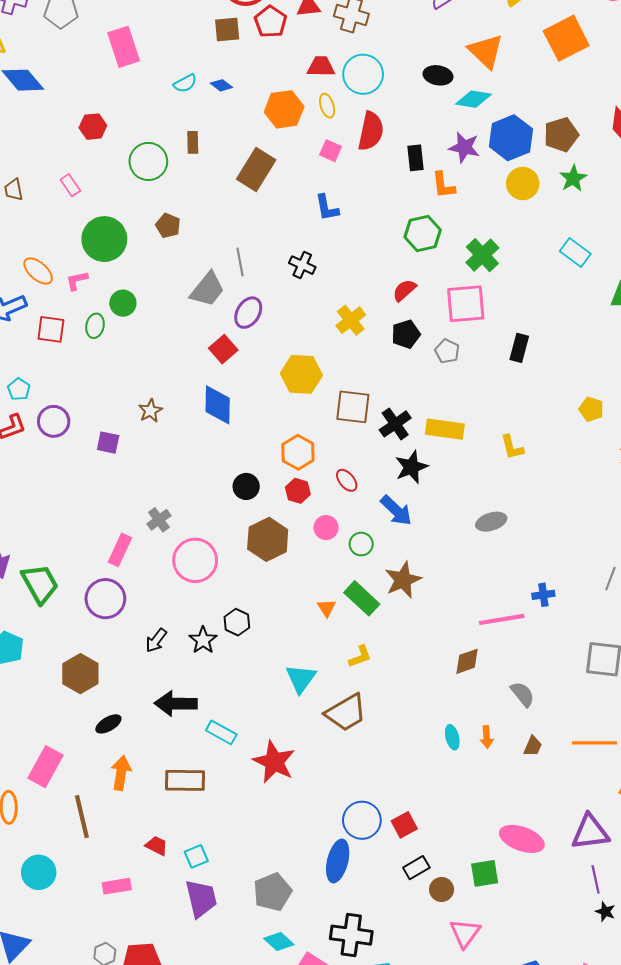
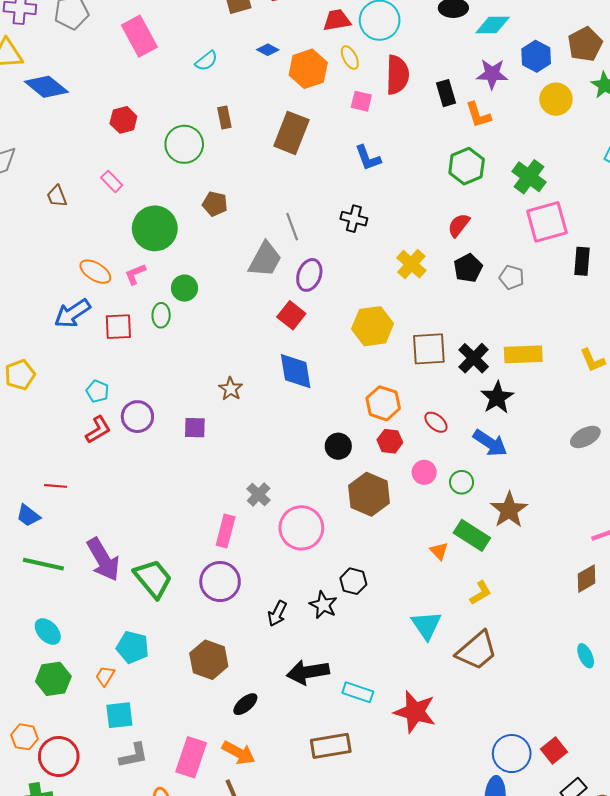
blue diamond: (221, 85) -> (268, 50), moved
blue hexagon: (511, 138) -> (536, 56), size x0.7
pink square: (466, 304) -> (547, 222), moved
orange arrow: (121, 773) -> (239, 753), moved, turned 120

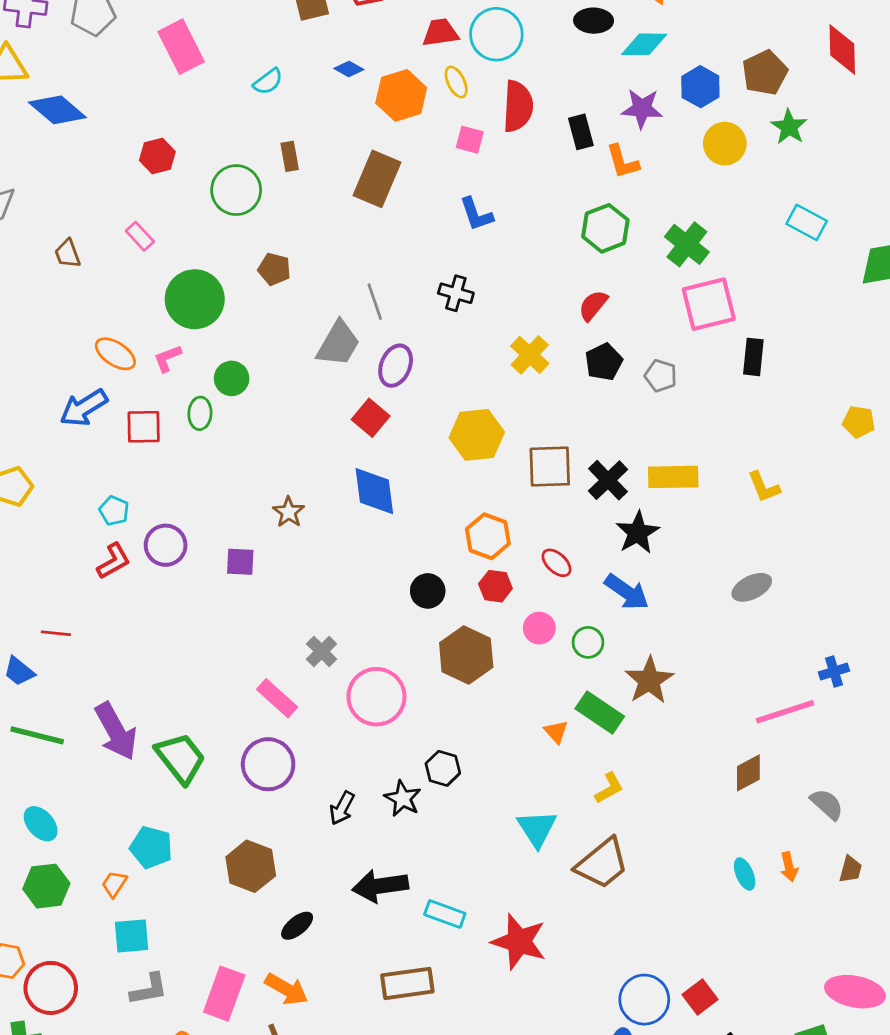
pink rectangle: (226, 531) -> (277, 698), turned -64

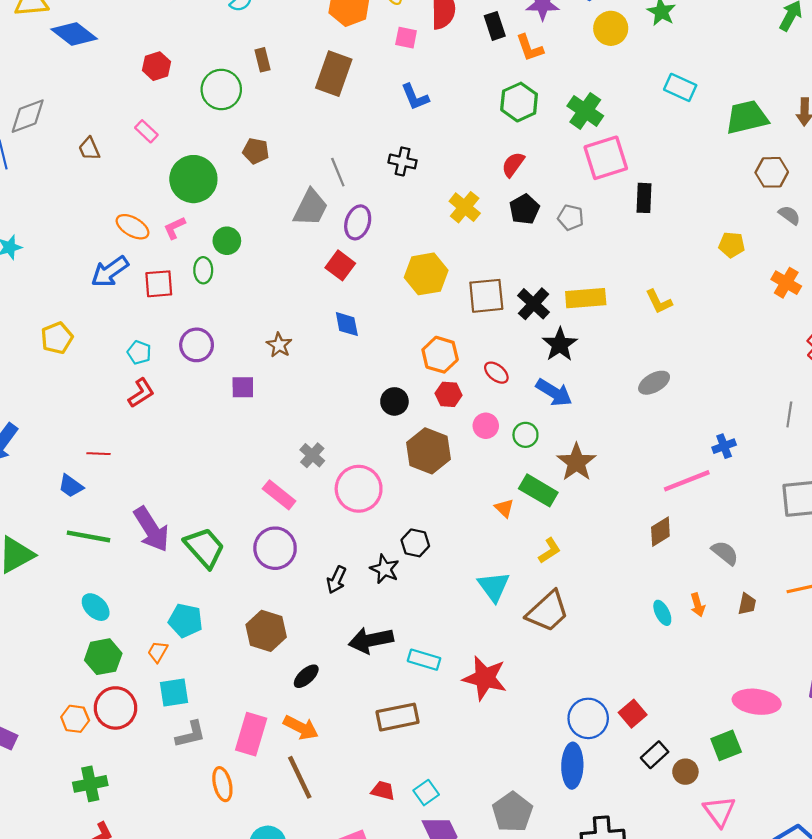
blue diamond: (374, 491) -> (347, 324), size x0.7
purple circle: (166, 545) -> (197, 345), moved
red circle: (51, 988) -> (115, 708), moved

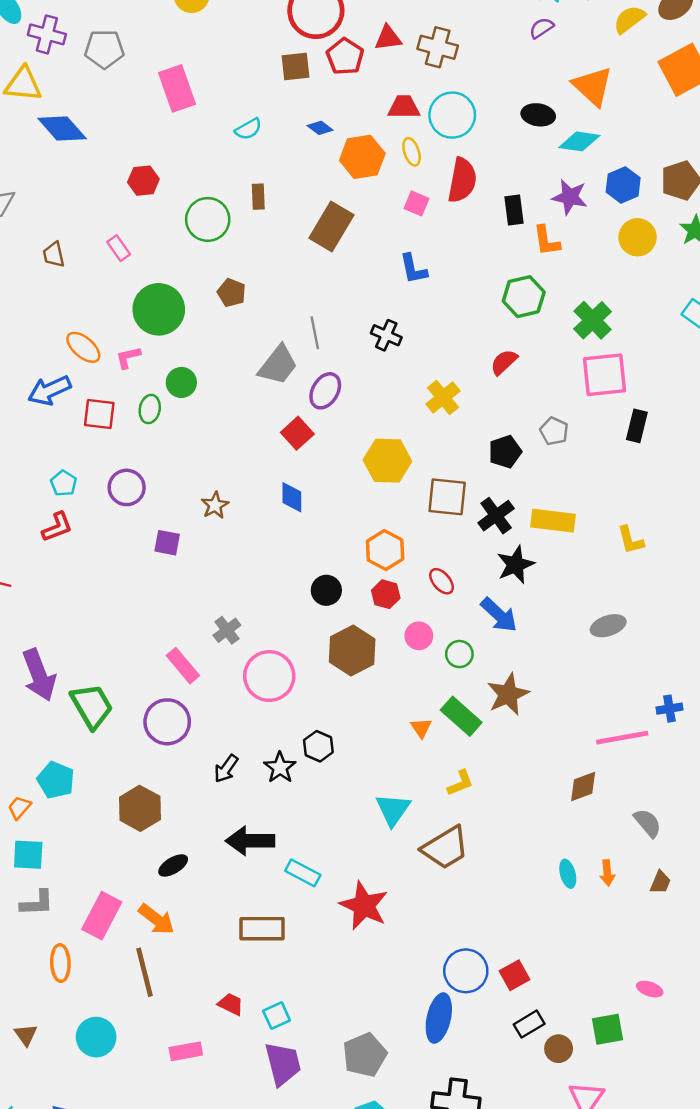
black pentagon: (524, 209) -> (505, 452), moved
pink ellipse: (757, 702) -> (650, 989), size x0.5

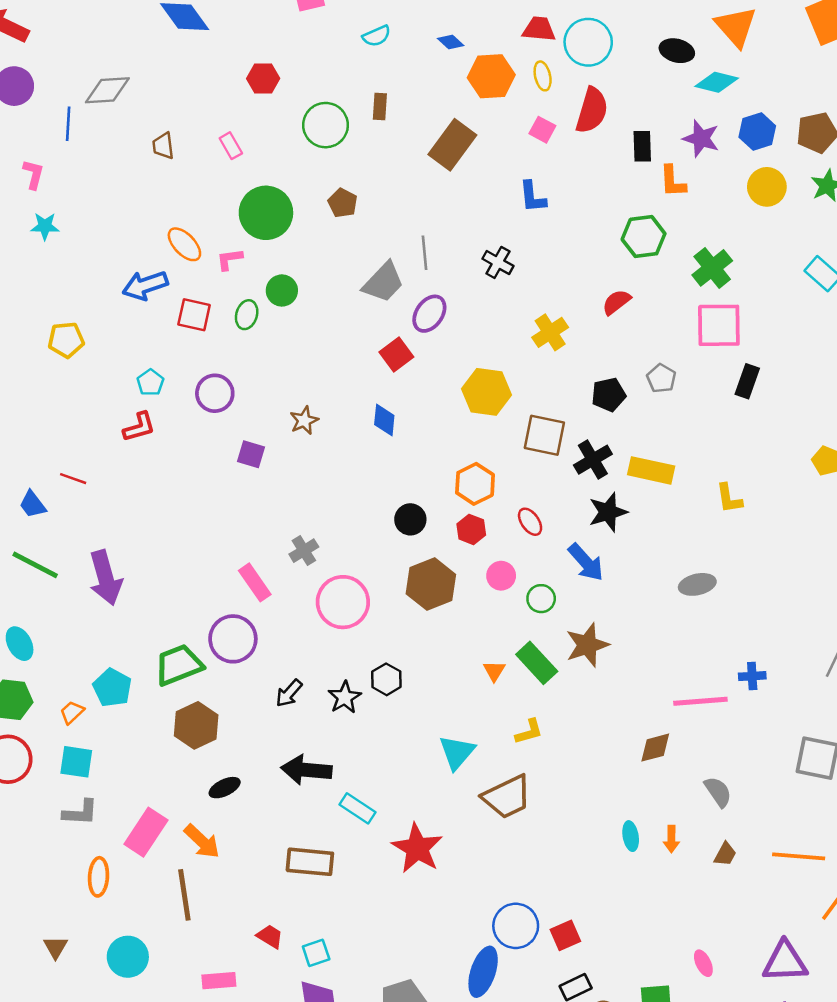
green trapezoid: (92, 706) -> (179, 665), moved, turned -87
pink ellipse: (650, 989) -> (703, 963), turned 40

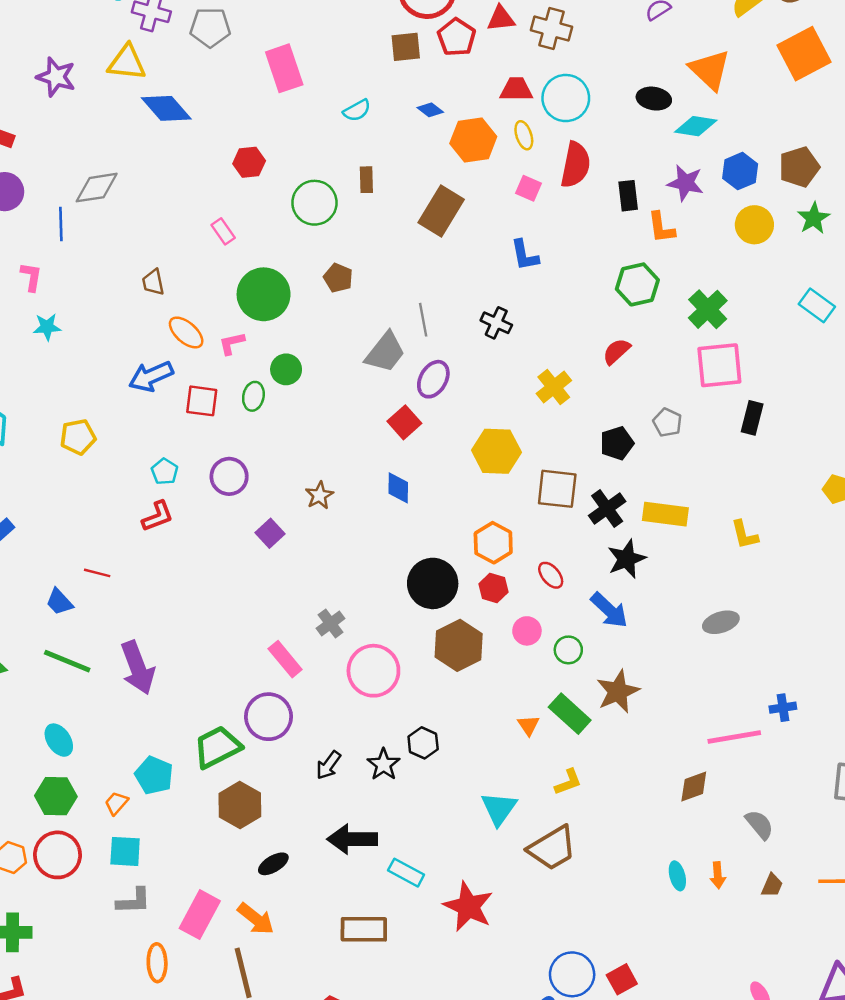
brown trapezoid: (163, 146) -> (153, 282), moved
purple square: (251, 454) -> (270, 533), turned 36
black circle: (410, 519) -> (433, 583), size x1.6

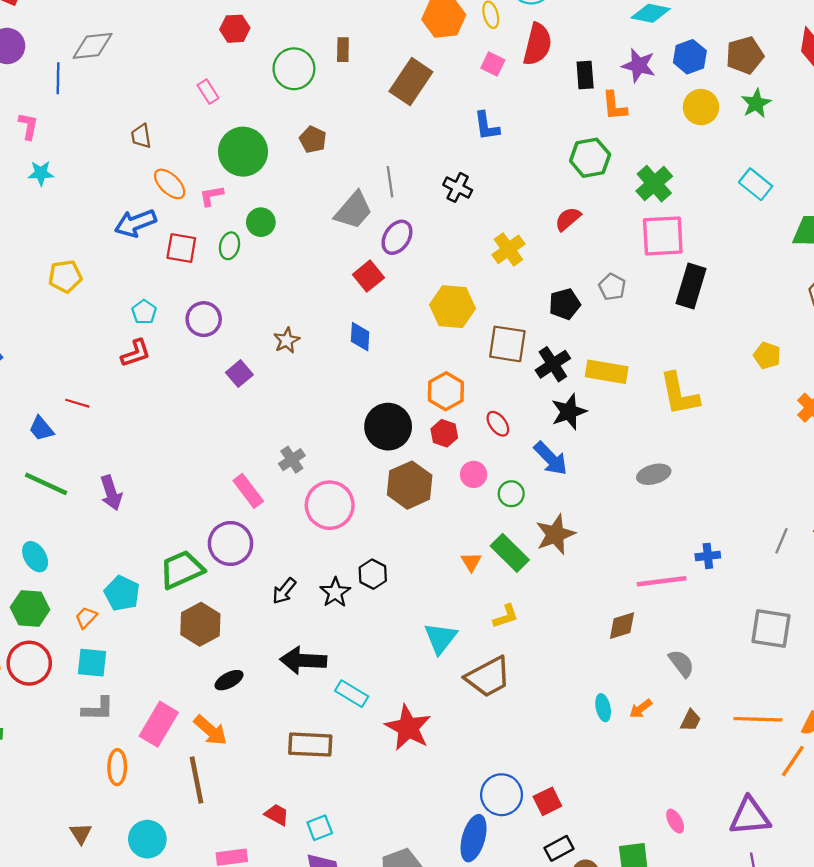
black rectangle: (752, 418) -> (691, 286), size x1.4
yellow L-shape: (745, 535) -> (679, 394), size x1.6
purple arrow: (138, 668) -> (111, 493), size x0.7
orange arrow: (718, 875) -> (641, 709), turned 55

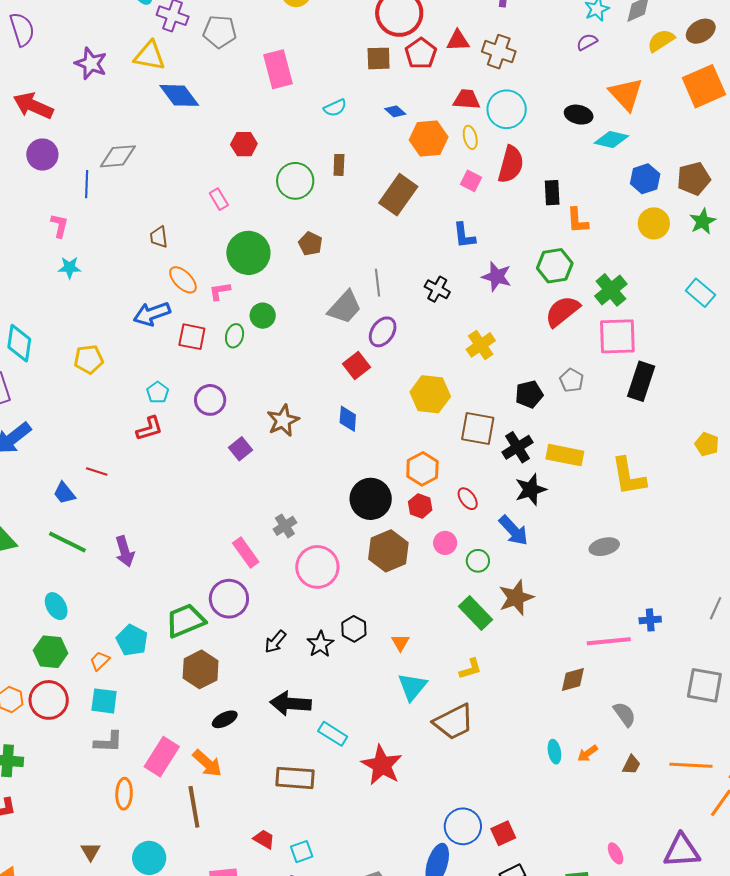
purple star: (639, 65) -> (497, 277), moved
red semicircle: (568, 219) -> (562, 311), moved, size x1.5
brown star: (287, 340) -> (283, 421), size x1.4
orange triangle: (471, 562) -> (400, 643), moved

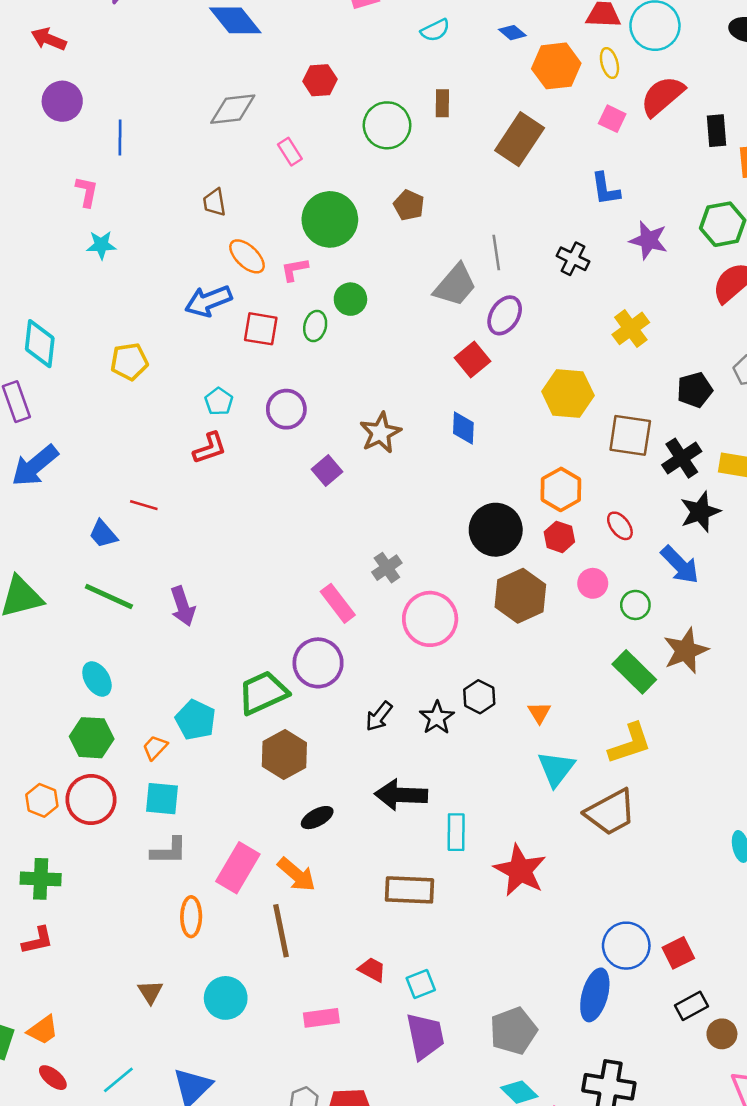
red arrow: (33, 106) -> (49, 39), size x0.7
gray diamond: (118, 156) -> (233, 109), moved
red semicircle: (511, 164) -> (662, 96), turned -144
yellow L-shape: (470, 669) -> (630, 744), size x1.5
cyan rectangle: (333, 734) -> (456, 832), turned 60

